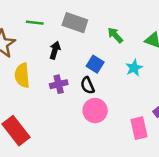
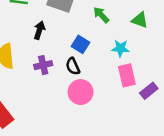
cyan star: (134, 68) -> (120, 48), turned 30
pink rectangle: (139, 128) -> (127, 75), moved

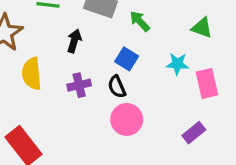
green arrow: (101, 15) -> (140, 21), moved
pink rectangle: (127, 75) -> (207, 83), moved
purple rectangle: (149, 91) -> (194, 133), moved

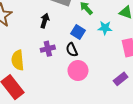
cyan star: (177, 64) -> (105, 28), moved
yellow semicircle: (32, 74) -> (18, 60), moved

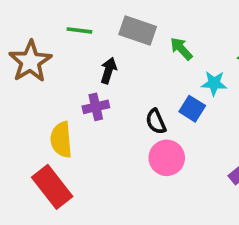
blue square: (78, 32) -> (192, 109), moved
purple cross: (48, 49) -> (96, 107), moved

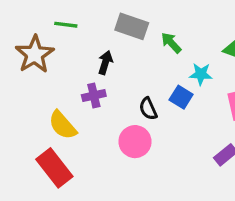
green line: (79, 30) -> (66, 25), moved
yellow semicircle: (61, 140) -> (63, 125), turned -36
pink circle: (167, 158) -> (135, 142), moved

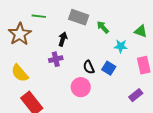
blue square: (181, 97) -> (109, 68), moved
yellow semicircle: (63, 125) -> (20, 73), moved

